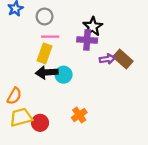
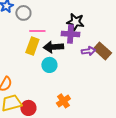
gray circle: (45, 16) -> (23, 13), moved
black star: (93, 27) -> (75, 22), turned -30
black arrow: (47, 72) -> (53, 47), moved

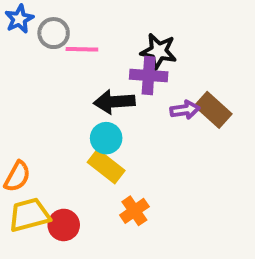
pink line: (37, 31) -> (82, 49), moved
yellow rectangle: (32, 46) -> (106, 166), moved, turned -72

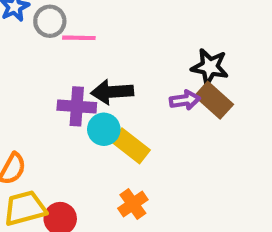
black star: (159, 51) -> (210, 67), moved
purple cross: (149, 76) -> (77, 106), moved
yellow rectangle: (106, 166) -> (131, 146), moved

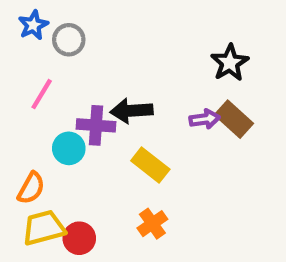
pink line: (79, 38) -> (42, 94), moved, turned -60
black star: (210, 67) -> (230, 63), moved, turned 30
cyan circle: (104, 129) -> (69, 148), moved

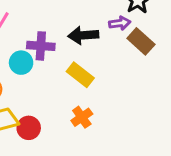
black arrow: (131, 111) -> (83, 35), moved
purple arrow: (205, 119) -> (120, 23), moved

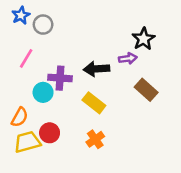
brown rectangle: (141, 41) -> (146, 90), moved
red circle: (29, 128) -> (50, 133), moved

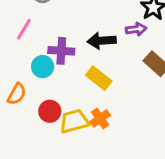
yellow trapezoid: (27, 142) -> (74, 121), moved

